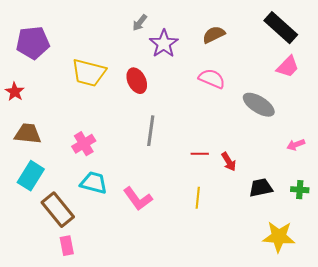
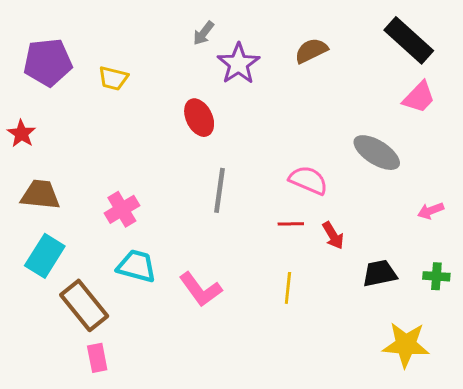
yellow trapezoid: (89, 73) -> (113, 78), moved, size x0.6
pink semicircle: (212, 79) -> (308, 180), moved

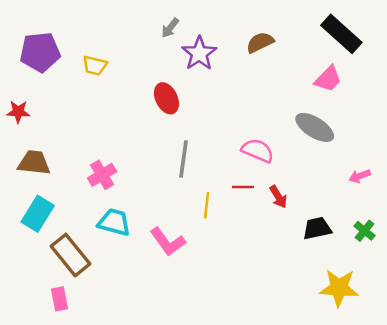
pink trapezoid: (419, 97) -> (328, 79), moved
red star: (21, 134) -> (18, 112), turned -30
green cross: (436, 276) -> (365, 231), turned 35
yellow line: (288, 288) -> (207, 205), moved
pink rectangle: (97, 358) -> (60, 299), moved

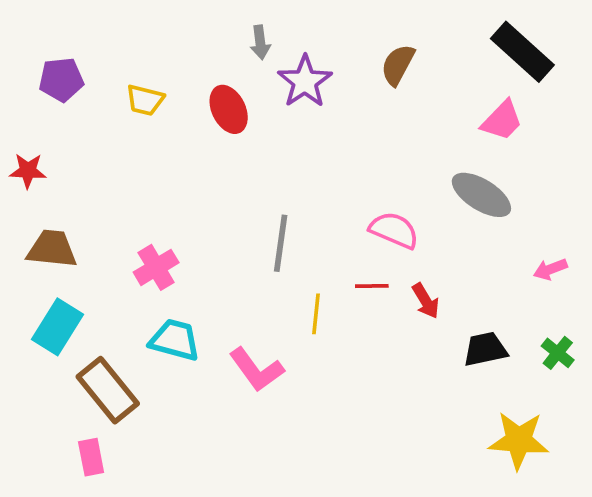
gray arrow: (170, 28) -> (260, 42), turned -45
brown semicircle: (260, 42) -> (398, 65), turned -36
purple pentagon: (40, 52) -> (61, 80), size x0.7
red ellipse: (166, 98) -> (229, 109), moved

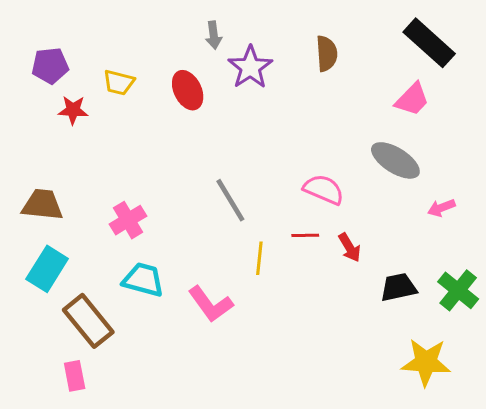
brown semicircle: (398, 65) -> (327, 53), turned 148
red star: (28, 171) -> (73, 110), moved
gray line: (281, 243) -> (230, 200), turned -39
pink arrow: (550, 269) -> (441, 208), moved
green cross: (558, 353) -> (458, 290), size x1.5

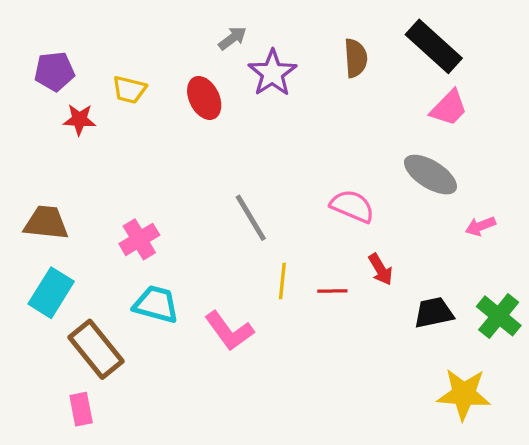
gray arrow: (214, 35) -> (232, 38), turned -120
black rectangle: (429, 43) -> (434, 46), moved
red line: (305, 235) -> (332, 291), moved

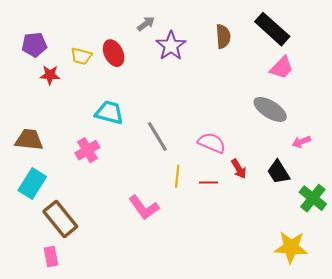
red ellipse: (204, 98) -> (114, 53), moved
pink semicircle: (352, 206) -> (212, 143), moved
cyan trapezoid: (156, 304) -> (109, 113), moved
black trapezoid: (434, 313) -> (278, 172), moved, turned -110

